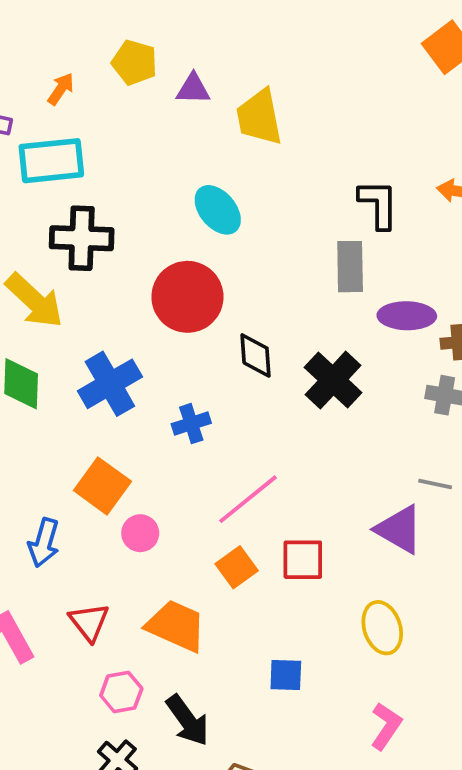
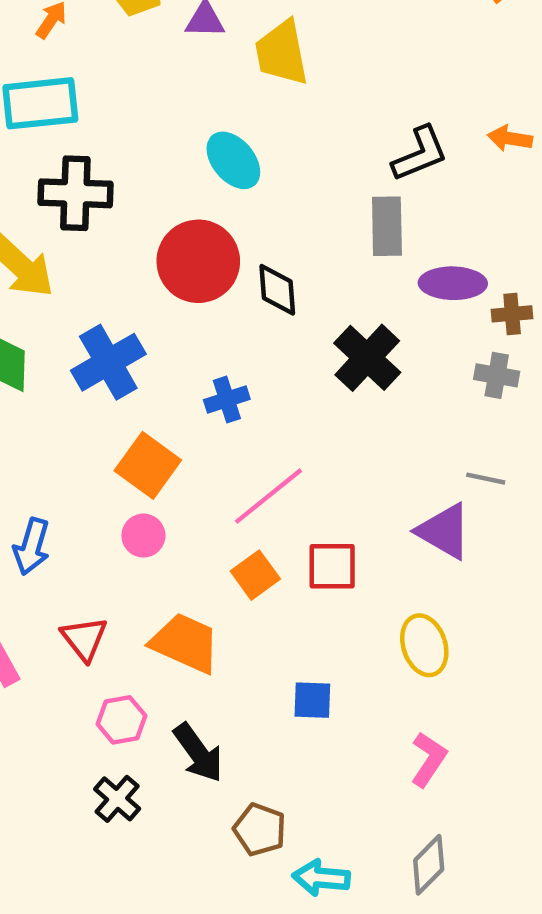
black L-shape: (378, 204) -> (420, 154), turned 68
black diamond: (256, 355) -> (277, 290), moved
blue cross: (191, 424) -> (227, 400), moved
orange square: (102, 486) -> (148, 465), moved

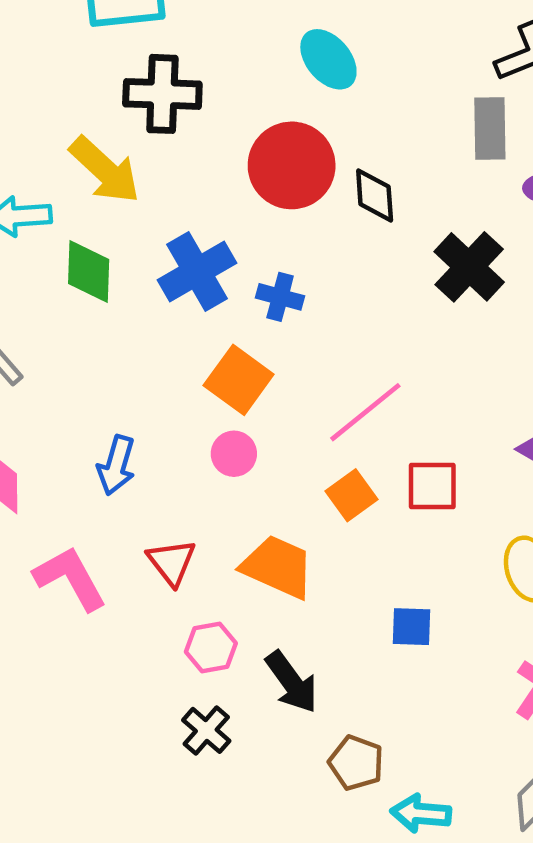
blue cross: (227, 400) -> (280, 297), moved, turned 33

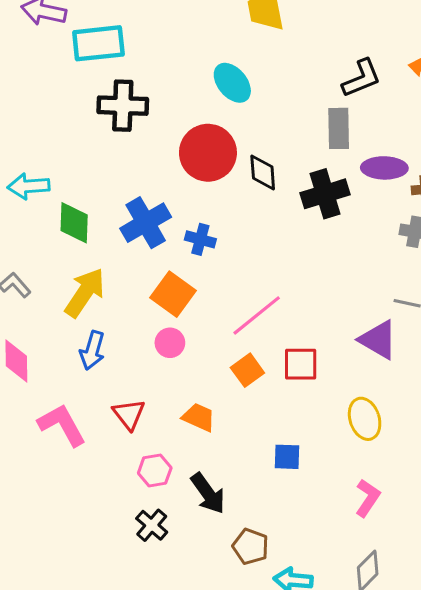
yellow arrow: (105, 170) -> (85, 293), moved, turned -99
black cross: (469, 267) -> (325, 194), moved, turned 30
orange trapezoid: (278, 567) -> (199, 417), size x0.7

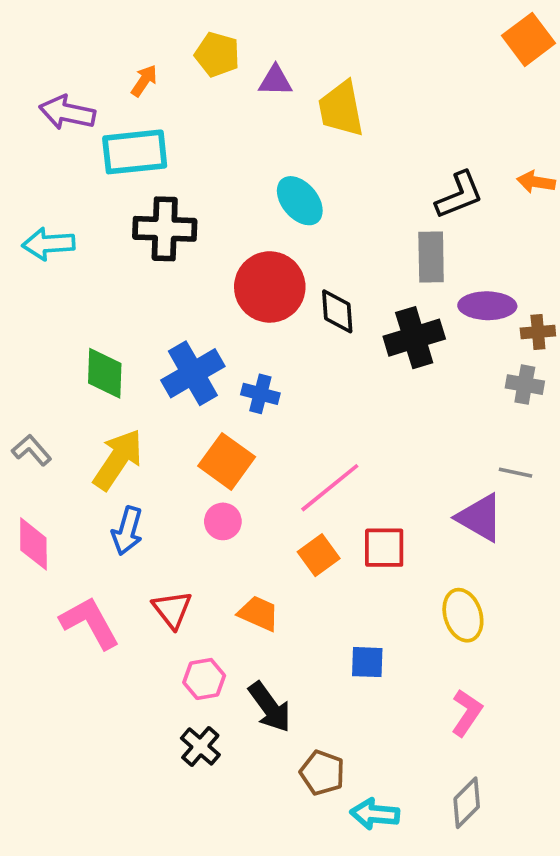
cyan arrow: (29, 186) -> (48, 244), moved

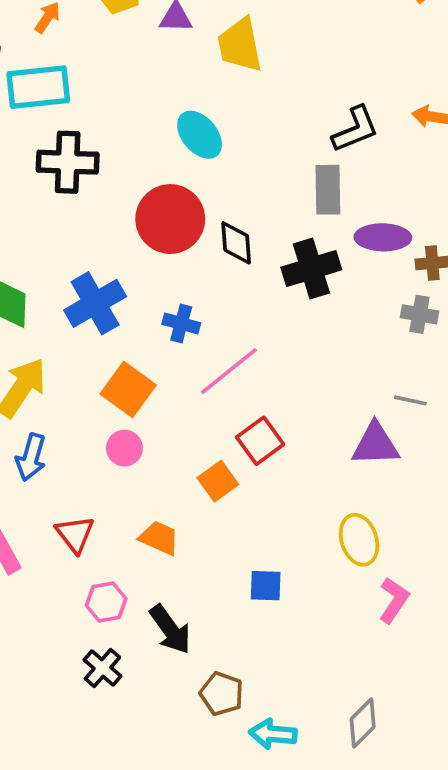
blue cross: (260, 394) -> (181, 323), moved
pink line: (330, 488) -> (229, 371), moved
purple triangle: (480, 518) -> (376, 444), turned -32
red square: (384, 548) -> (260, 441), moved, turned -36
pink L-shape: (467, 713) -> (394, 600), moved

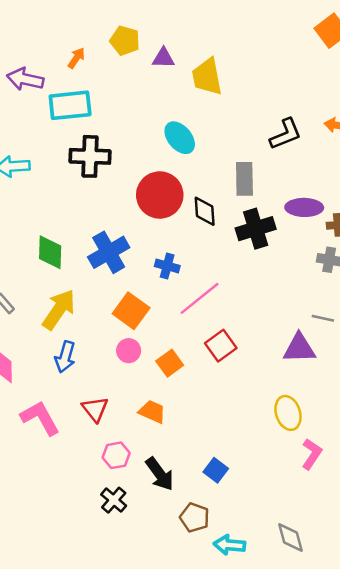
gray rectangle: (328, 190) -> (244, 179), moved
orange square: (218, 481) -> (170, 363), moved
blue square: (266, 586) -> (216, 470), moved, turned 35
gray diamond: (363, 723) -> (290, 537), turned -60

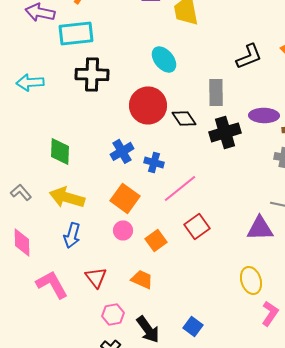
black diamond: (205, 211) -> (184, 118), turned -30
blue cross: (109, 252) -> (122, 151), moved, size x0.7
yellow arrow: (59, 310) -> (67, 197), turned -108

